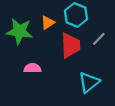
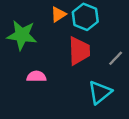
orange triangle: (48, 23) -> (58, 14), moved
gray line: (99, 39) -> (116, 58), moved

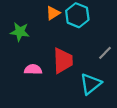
green star: (22, 35) -> (20, 32), size x0.7
red trapezoid: (79, 51) -> (63, 61), moved

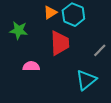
red trapezoid: (63, 61) -> (60, 43), moved

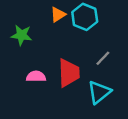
red trapezoid: (60, 43) -> (69, 73), moved
gray line: (100, 50) -> (103, 58), moved

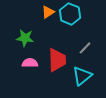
green star: (21, 35) -> (25, 38), moved

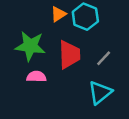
green star: (25, 38) -> (30, 46), size x1.4
red trapezoid: (57, 60) -> (69, 55), moved

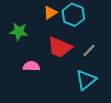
green star: (30, 46) -> (19, 32), moved, size x0.7
red trapezoid: (69, 55) -> (60, 47), turned 115

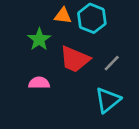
orange triangle: (50, 13) -> (63, 16), turned 40
green star: (19, 32) -> (39, 39), moved, turned 30

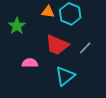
green star: (39, 39) -> (17, 26), moved
cyan triangle: (108, 100) -> (65, 76), moved

